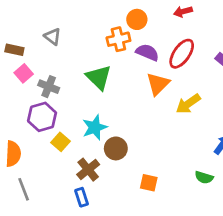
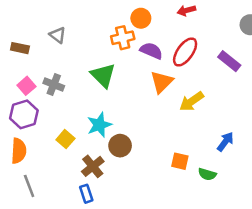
pink square: (24, 73) -> (26, 86), moved
purple hexagon: (42, 117) -> (24, 114), moved
orange square: (149, 183) -> (180, 161), moved

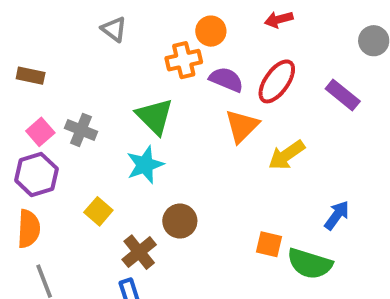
gray triangle: (58, 35) -> (114, 29), moved
cyan star: (99, 125) -> (145, 165), moved
green semicircle: (207, 174) -> (310, 264), size x1.6

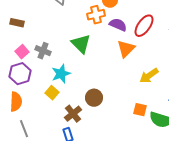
yellow arrow: (286, 155) -> (149, 76), moved
cyan star: (145, 165) -> (61, 74), moved

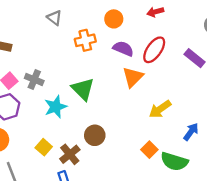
orange cross: (96, 15) -> (85, 40), moved
green triangle: (81, 44) -> (83, 89), moved
yellow square: (52, 93) -> (44, 147), moved
orange square: (140, 110) -> (149, 150), turned 32

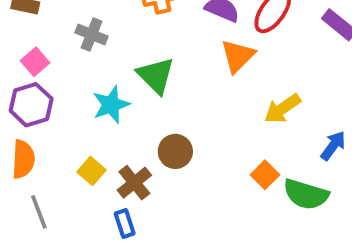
gray cross: (34, 79) -> (91, 34), moved

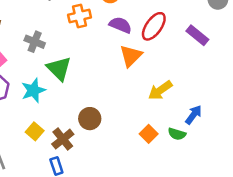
green triangle: (156, 75) -> (59, 69), moved
cyan star: (111, 105) -> (33, 90), moved
green semicircle: (306, 194) -> (177, 134), moved, size x0.6

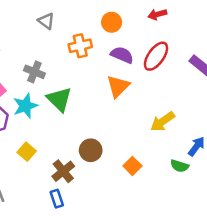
orange triangle: (131, 56) -> (118, 86), moved
cyan star: (33, 90) -> (25, 106), moved
yellow square: (35, 131) -> (27, 152), moved
orange square: (149, 134) -> (132, 166), moved

